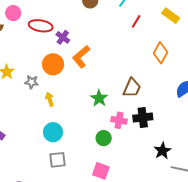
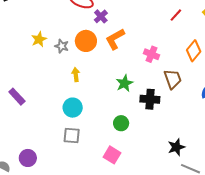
gray star: (32, 82) -> (62, 46), moved
brown trapezoid: (132, 88) -> (173, 79), moved, turned -55
black cross: (143, 117) -> (150, 99), moved
pink cross: (119, 120) -> (152, 54), moved

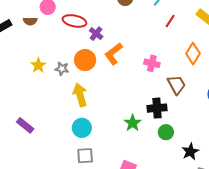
yellow arrow: (76, 75) -> (80, 95), size x1.6
green star: (124, 83) -> (133, 123), moved
green circle: (121, 123) -> (166, 132), moved

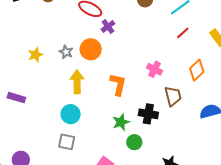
orange L-shape: (113, 54) -> (118, 84), moved, turned 125
yellow star: (38, 65) -> (35, 55), moved
purple rectangle: (25, 125) -> (16, 98), turned -36
green circle: (166, 132) -> (134, 142), moved

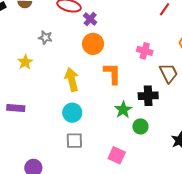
orange circle: (91, 49) -> (93, 44), moved
gray star: (66, 52) -> (45, 37), moved

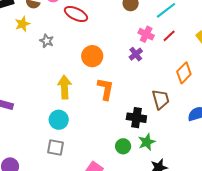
purple cross: (90, 19) -> (136, 54), moved
pink cross: (145, 51) -> (146, 34), moved
yellow star: (25, 62) -> (22, 24), moved
green star: (123, 110) -> (147, 142), moved

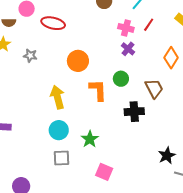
purple cross: (136, 54) -> (128, 49), moved
green star: (147, 142) -> (90, 139), moved
green circle: (123, 146) -> (121, 79), moved

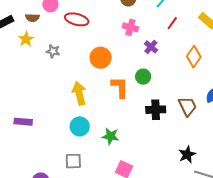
pink cross: (126, 28) -> (130, 27), moved
brown trapezoid: (154, 88) -> (187, 106), moved
green star: (90, 139) -> (110, 136), turned -30
gray square: (62, 158) -> (73, 161), moved

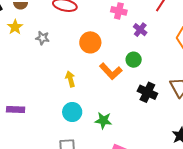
orange L-shape: (120, 87) -> (111, 71), turned 140
yellow arrow: (79, 93) -> (70, 79), size x0.7
black cross: (156, 110) -> (147, 92), turned 30

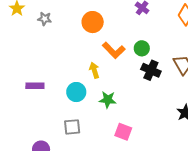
green circle: (134, 60) -> (142, 48), moved
yellow arrow: (70, 79) -> (94, 70), moved
purple rectangle: (16, 109) -> (35, 86), moved

